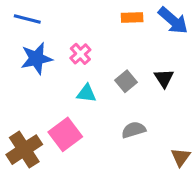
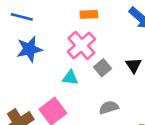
orange rectangle: (132, 17) -> (89, 14), moved
pink cross: (80, 54) -> (81, 45), moved, size x1.6

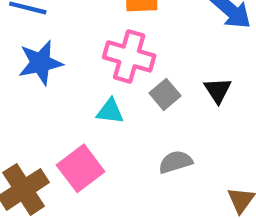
pink cross: (81, 45) -> (129, 56), turned -32

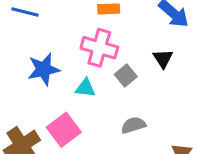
blue star: (40, 63) -> (44, 69), moved
black triangle: (218, 90) -> (163, 59), moved

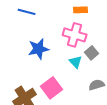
cyan triangle: (85, 88) -> (76, 62), moved, turned 40

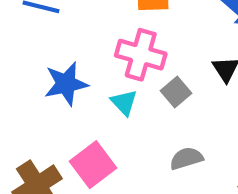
cyan triangle: (76, 62) -> (124, 102), moved

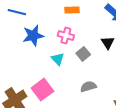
pink cross: (141, 55) -> (66, 36), size x0.7
blue star: (66, 84) -> (33, 36), moved

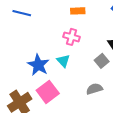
blue star: (33, 36) -> (38, 65), moved, turned -30
gray square: (83, 54) -> (102, 61), moved

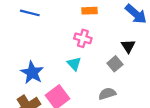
blue star: (38, 65) -> (32, 73), moved

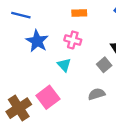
blue star: (32, 73) -> (37, 41), moved

